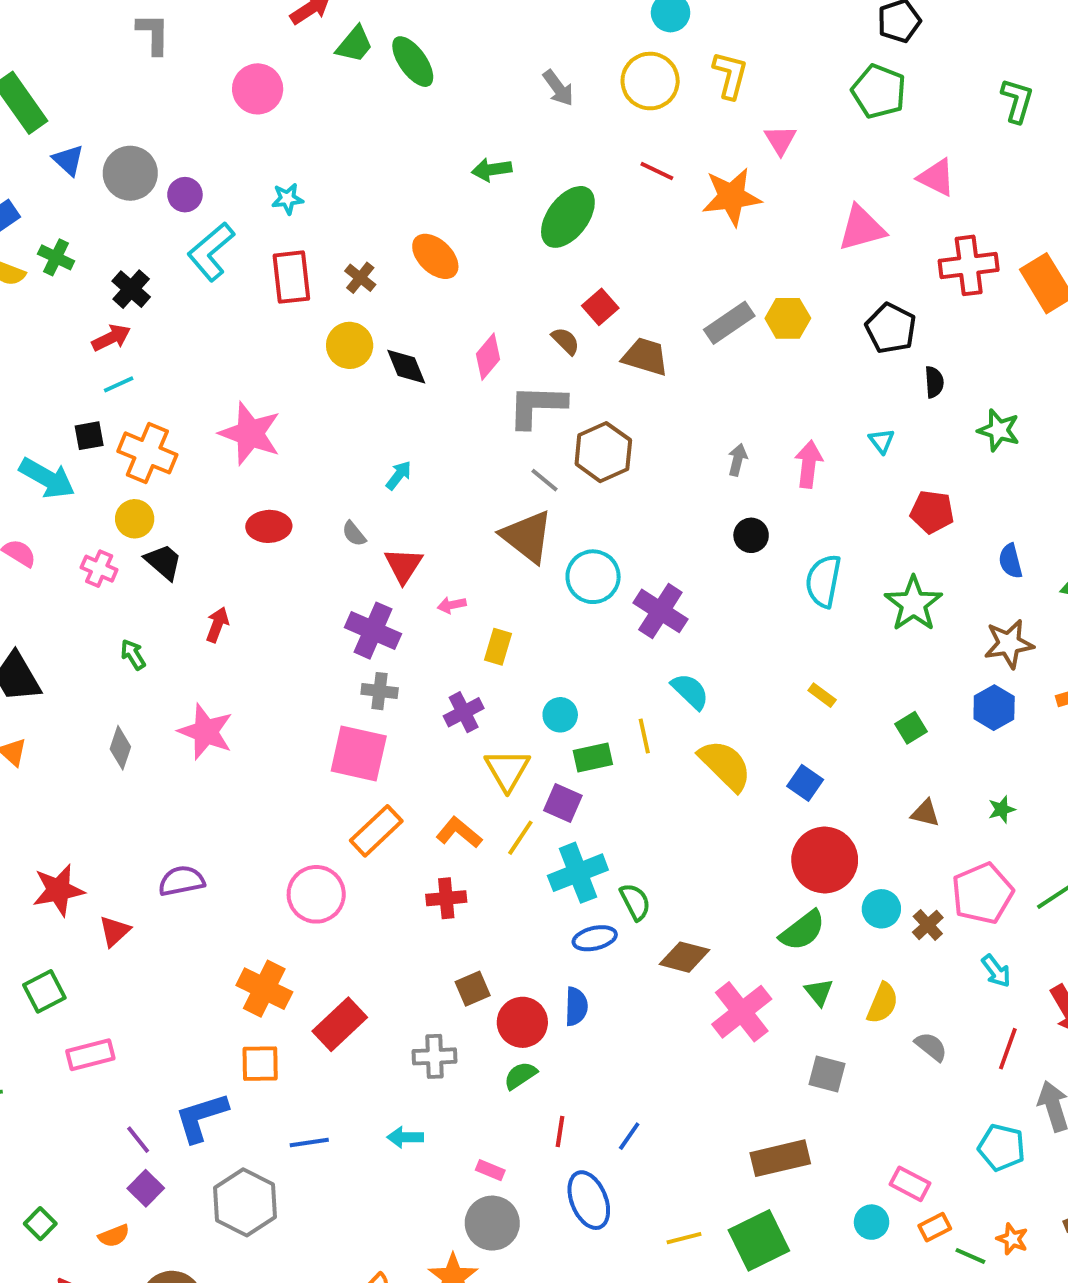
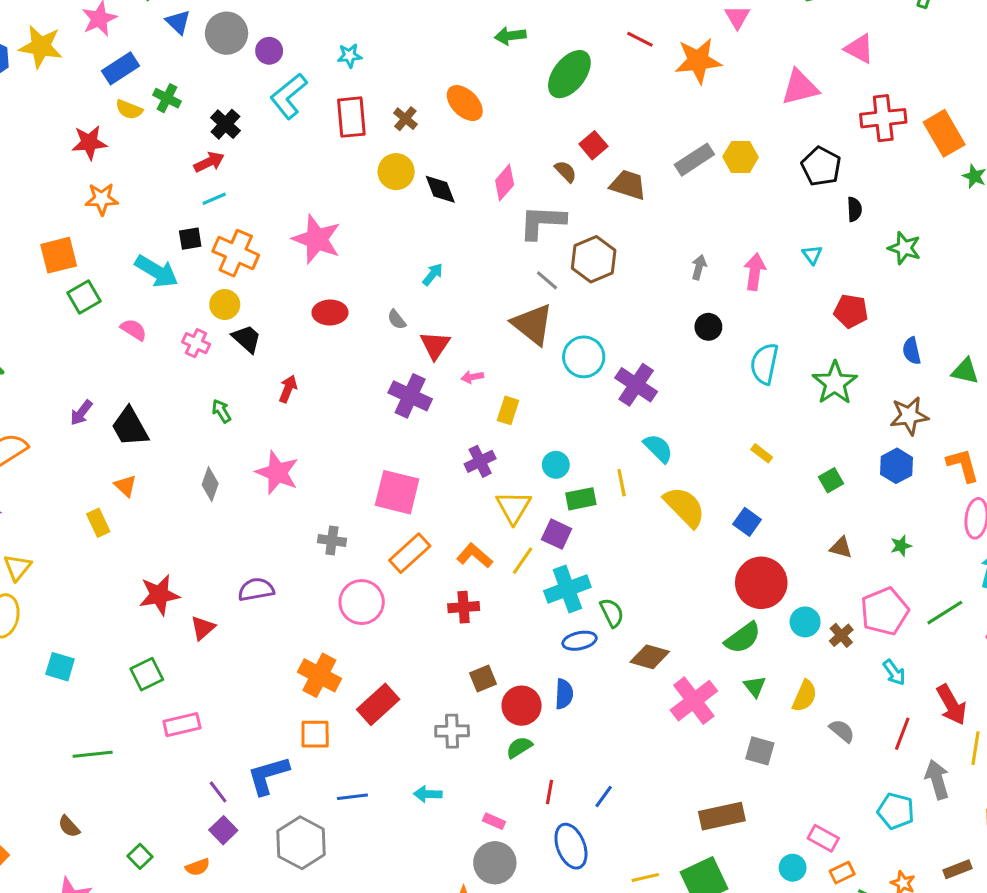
gray cross: (380, 691) -> (332, 541), moved

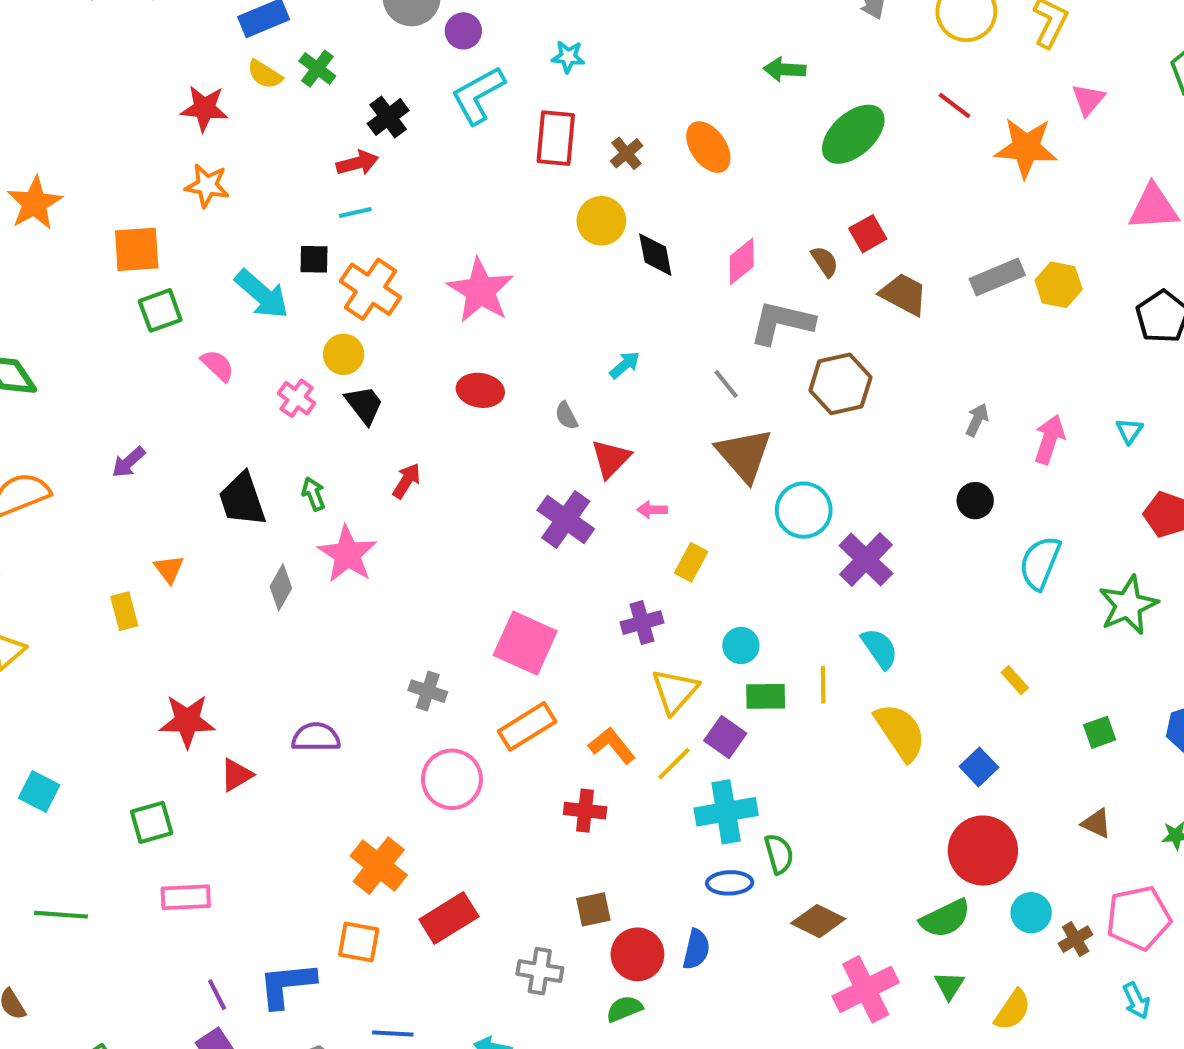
gray line: (547, 280) -> (726, 384), moved
black trapezoid: (130, 427) -> (242, 499), moved
pink star: (277, 473) -> (347, 554), moved

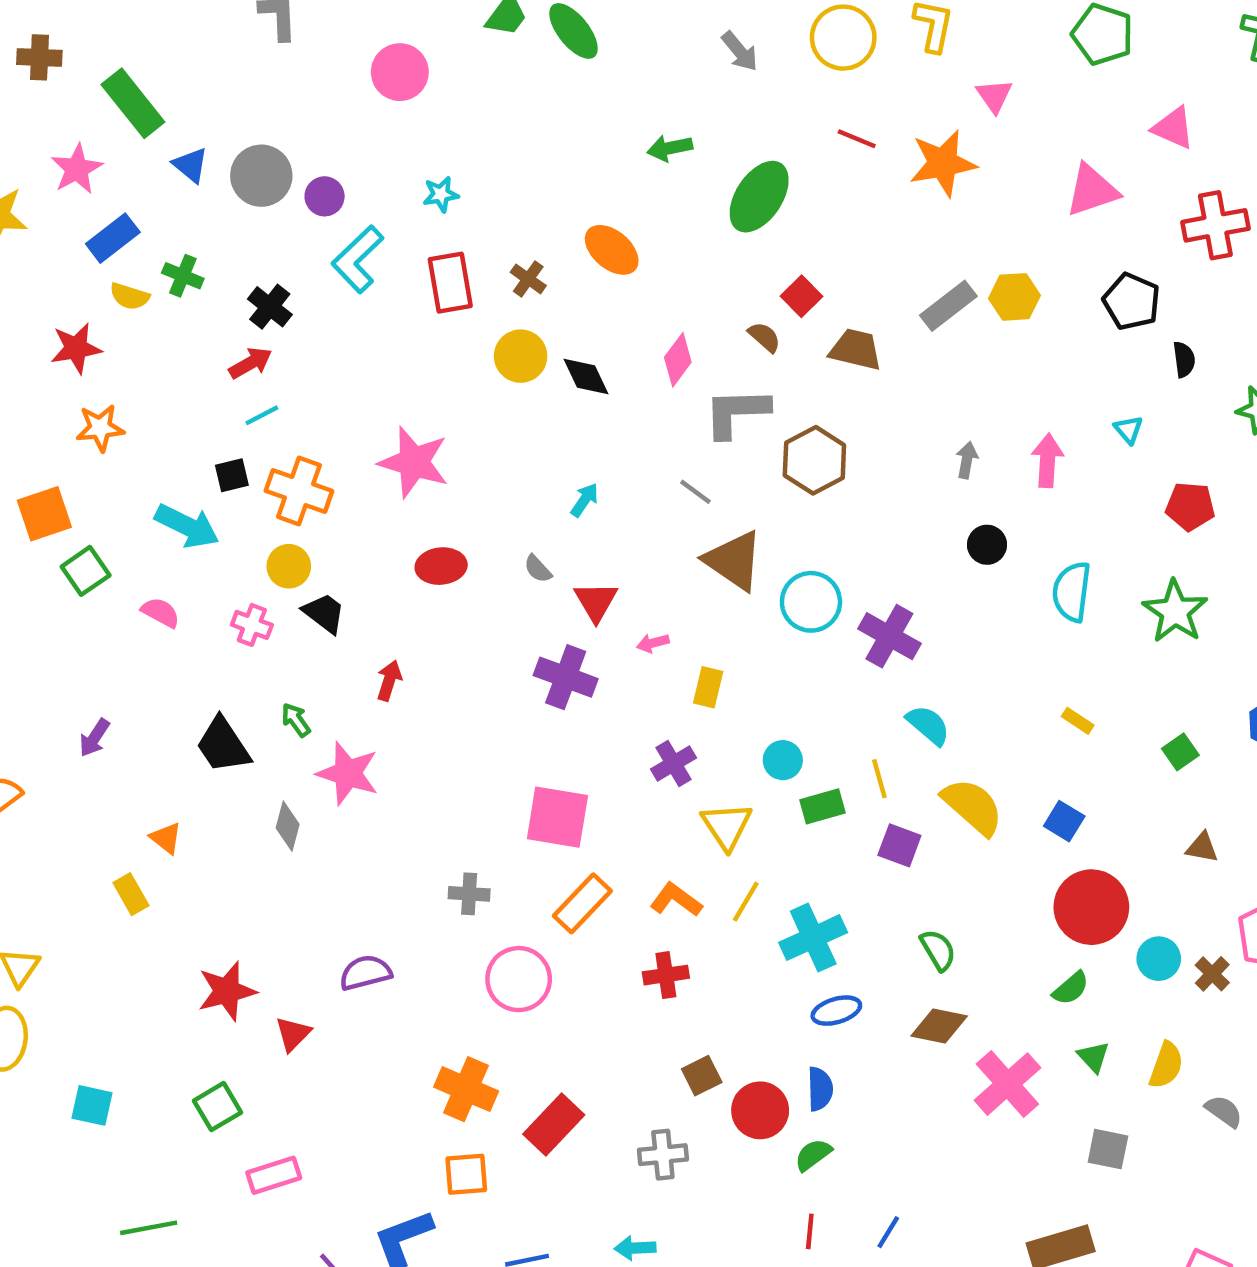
purple square: (725, 737) -> (899, 845), moved
green semicircle: (779, 854) -> (938, 950), moved
green semicircle: (945, 918) -> (1071, 988), size x0.7
green semicircle: (624, 1009) -> (813, 1155), moved

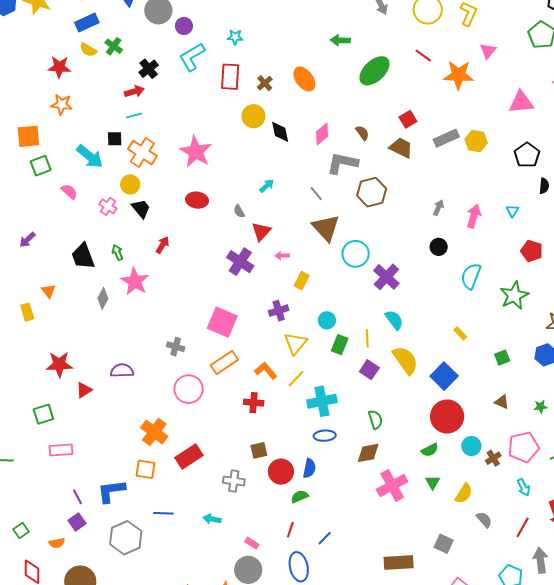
red square: (802, 296) -> (408, 119), moved
green rectangle: (823, 806) -> (340, 345), turned -66
blue square: (1064, 821) -> (444, 376), size x1.5
brown diamond: (939, 1026) -> (368, 453), turned -35
gray square: (1108, 1149) -> (444, 544), moved

